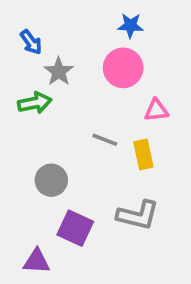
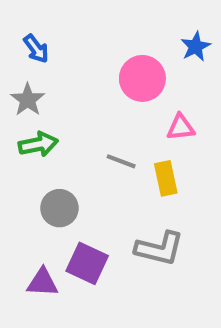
blue star: (130, 26) -> (196, 47), moved, turned -30
gray star: (59, 72) -> (28, 100), moved
green arrow: (35, 103) -> (38, 144), moved
purple triangle: (37, 261) -> (42, 283), moved

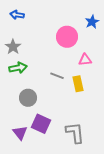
blue arrow: (36, 49) -> (17, 15), moved, turned 136
gray L-shape: (159, 249) -> (75, 133), moved, turned -110
purple triangle: (42, 283) -> (20, 133), turned 49

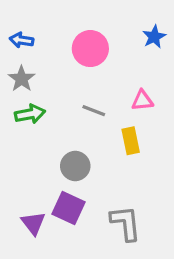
blue arrow: (17, 15) -> (22, 40), moved
pink circle: (67, 37) -> (90, 49), moved
gray line: (57, 76) -> (94, 111), moved
gray circle: (28, 98) -> (75, 166), moved

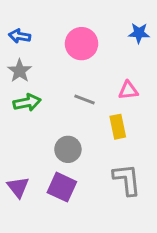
blue star: (154, 37) -> (139, 33), turned 30
purple triangle: (33, 223) -> (18, 187), moved
gray L-shape: (126, 223) -> (127, 180), moved

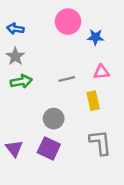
blue star: (139, 33) -> (96, 37), moved
pink circle: (82, 44) -> (68, 22), moved
gray line: (85, 100) -> (67, 79), turned -35

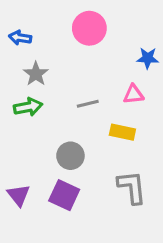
blue star: (96, 37) -> (148, 58), moved
gray star: (15, 56) -> (36, 74), moved
yellow rectangle: (93, 101) -> (122, 132), turned -66

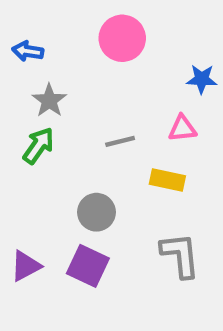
green arrow: (28, 107) -> (38, 146), turned -44
purple triangle: (19, 195) -> (26, 266), turned 40

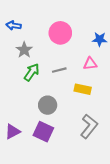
pink circle: (122, 38) -> (60, 33), moved
green arrow: (38, 146) -> (32, 72), moved
gray L-shape: (180, 255) -> (89, 126), turned 45

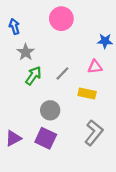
blue arrow: (14, 25) -> (14, 26), turned 64
pink circle: (60, 33) -> (61, 19), moved
gray line: (59, 70) -> (62, 73), turned -32

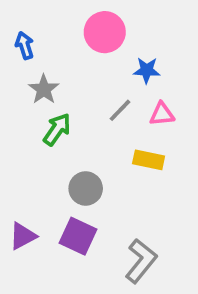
blue star: (105, 41) -> (147, 70), moved
gray line: (62, 73) -> (120, 110), moved
gray L-shape: (94, 133) -> (141, 261), moved

